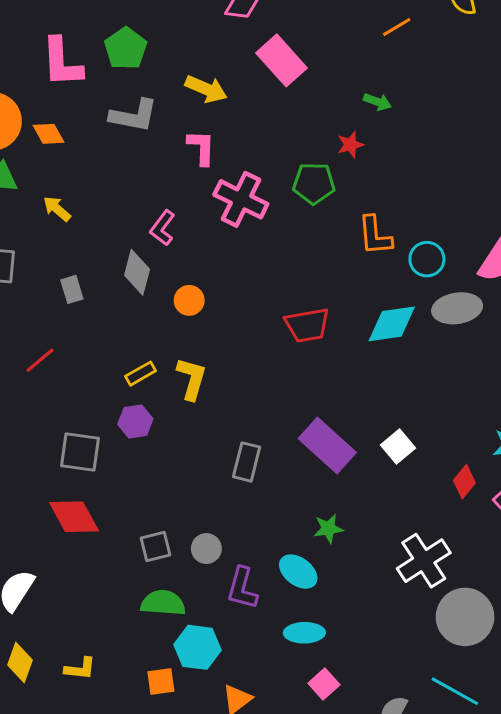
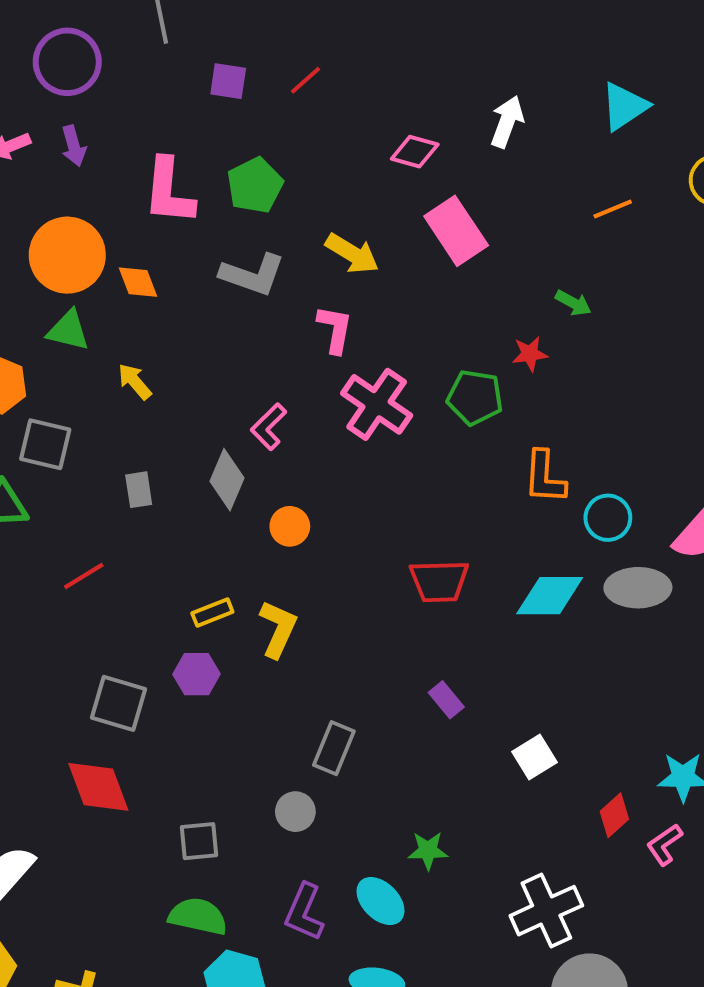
purple rectangle: (327, 446) -> (446, 700), moved, size x0.5
gray circle: (206, 549) -> (295, 812), moved

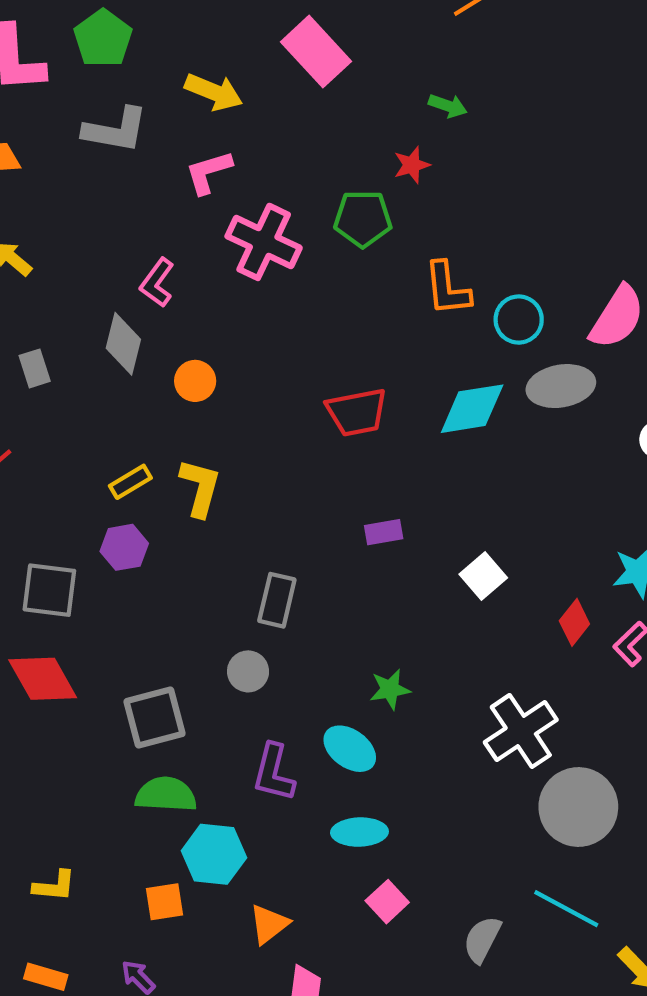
pink L-shape: (335, 329) -> (209, 172), turned -108
purple rectangle: (446, 700) -> (384, 532), turned -51
gray square: (199, 841) -> (154, 718), size x1.4

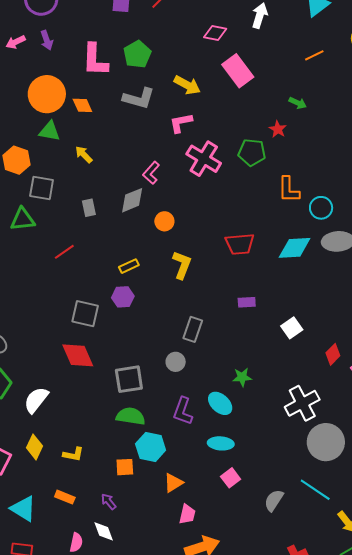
red star: (412, 165) -> (278, 129), turned -30
gray diamond: (123, 344) -> (132, 200), turned 48
yellow L-shape: (200, 488) -> (182, 265), moved

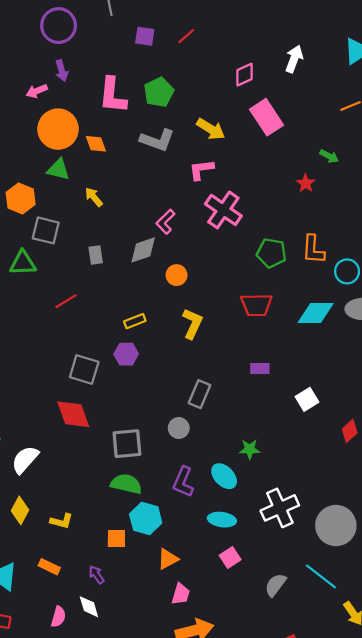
pink diamond: (215, 33) -> (245, 75), turned -40
pink arrow: (16, 42) -> (37, 91), moved
green pentagon: (252, 152) -> (271, 253), moved
white cross: (302, 403) -> (280, 508), moved

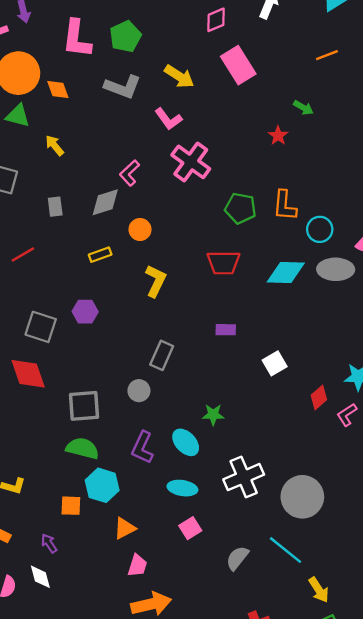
pink L-shape: (201, 170) -> (168, 119), turned -120
yellow rectangle: (135, 321) -> (100, 255), moved

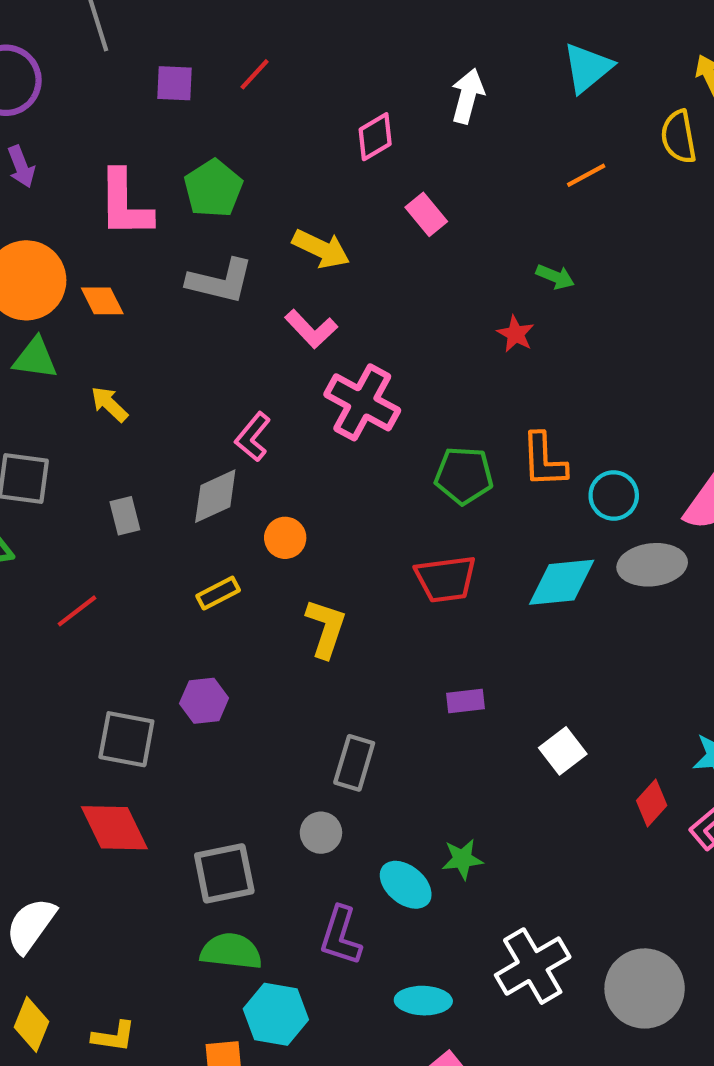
pink rectangle: (238, 65) -> (426, 214), size x0.6
cyan ellipse: (186, 442) -> (406, 885), moved

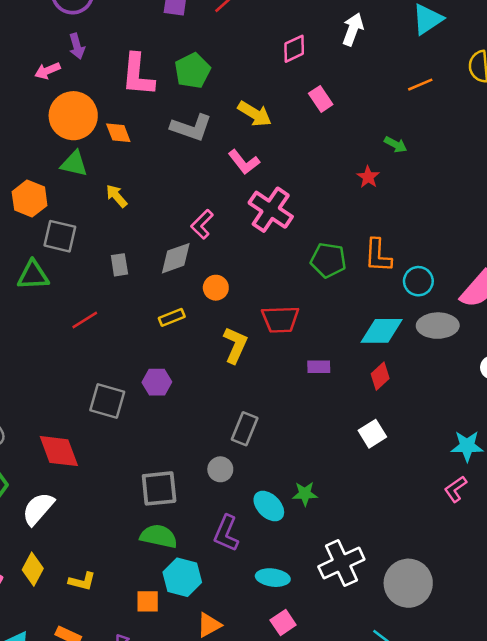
red trapezoid: (446, 579) -> (280, 319), moved
purple rectangle: (465, 701) -> (319, 367), moved
red diamond: (652, 803) -> (380, 376), moved
red diamond: (114, 828) -> (59, 451), moved

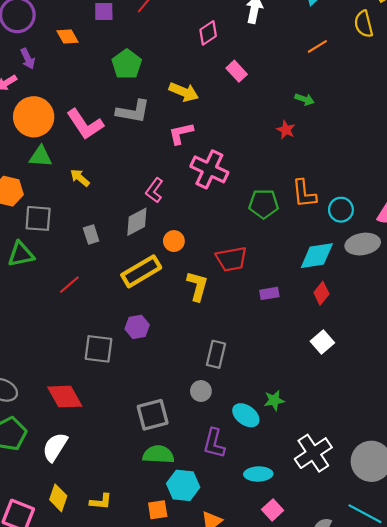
pink L-shape: (138, 75) -> (85, 124), moved, turned -30
orange diamond: (118, 133) -> (67, 37), moved
pink L-shape: (244, 162) -> (181, 133), turned 124
yellow rectangle: (172, 317) -> (141, 271), size x1.8

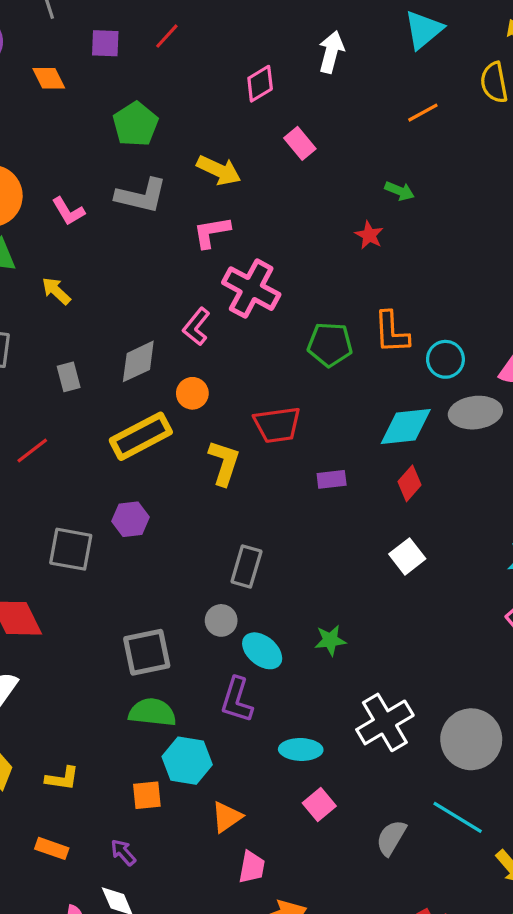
pink L-shape: (85, 124) -> (68, 211), size x0.6
pink L-shape: (154, 190) -> (196, 327), moved
cyan ellipse: (246, 415) -> (262, 651), moved

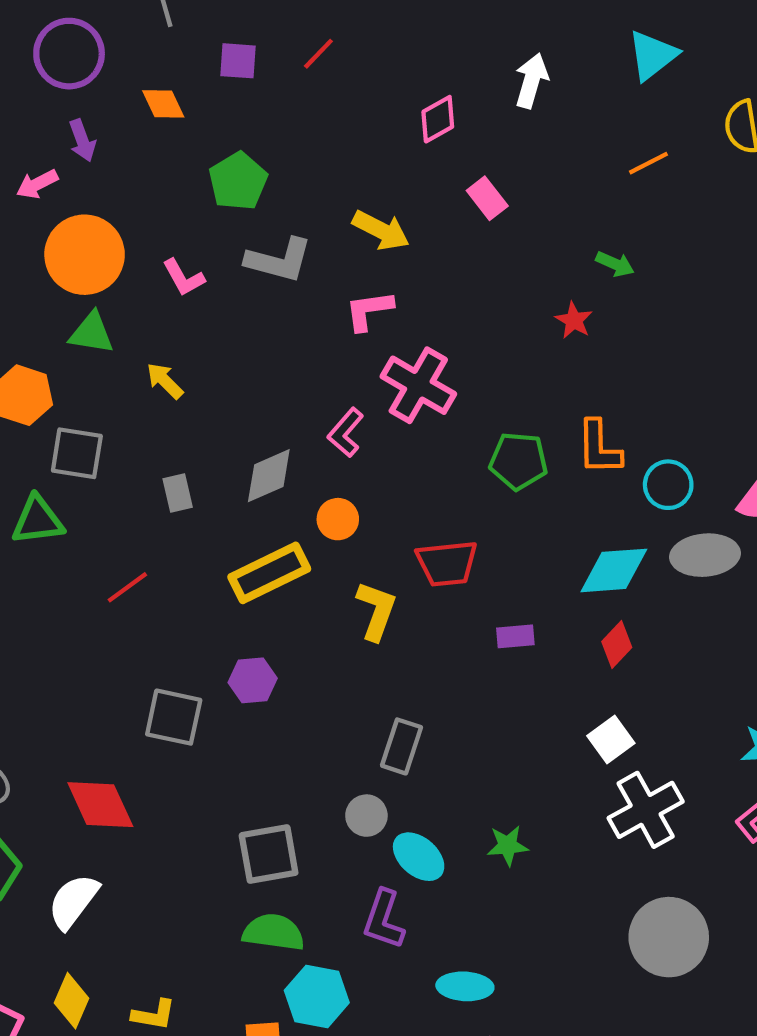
green pentagon: (135, 124) -> (238, 181), moved
white cross: (385, 722) -> (646, 810), moved
gray circle: (471, 739) -> (669, 937), moved

